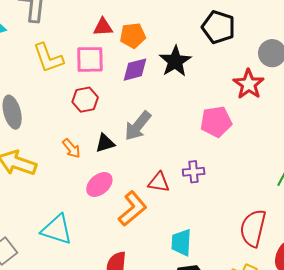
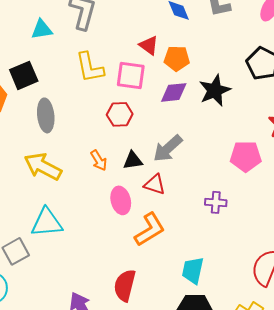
red triangle: (103, 27) -> (149, 45), turned 30
red triangle: (159, 182) -> (155, 184), moved
pink ellipse: (99, 184) -> (121, 200), turned -72
cyan triangle: (57, 230) -> (47, 222), moved, turned -32

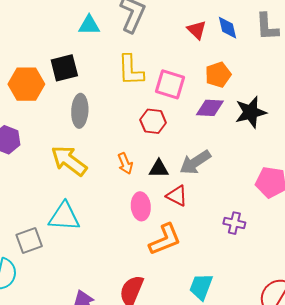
red triangle: (149, 45) -> (197, 30), moved
orange pentagon: (177, 58) -> (218, 75), turned -30

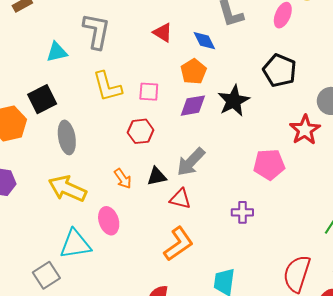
blue diamond: (227, 28) -> (204, 41), moved
pink square: (170, 84) -> (149, 92), size x0.7
pink ellipse: (141, 206) -> (109, 221), moved

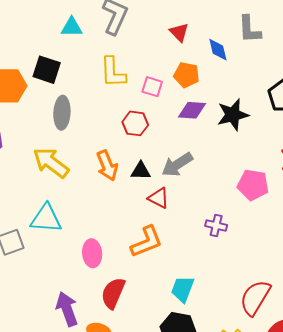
orange pentagon: (193, 71) -> (186, 75), moved, turned 30
black square: (42, 99) -> (47, 70), turned 32
orange arrow: (123, 179) -> (107, 166), size x1.4
pink ellipse: (109, 221) -> (92, 253), moved

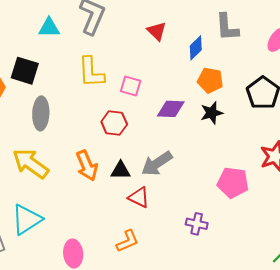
blue diamond: (218, 50) -> (196, 48), turned 60
orange pentagon: (186, 75) -> (210, 80), moved
black star: (233, 115) -> (212, 113), size x0.7
cyan triangle: (46, 219) -> (27, 219), turned -36
orange L-shape: (147, 242) -> (127, 241), size x0.7

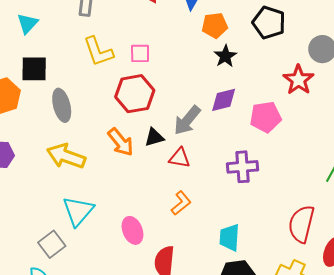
cyan triangle: (49, 28) -> (28, 23), moved, turned -30
purple diamond: (171, 109) -> (224, 100), moved
red hexagon: (114, 123) -> (135, 94), size x1.5
purple cross: (197, 224) -> (242, 167), size x1.4

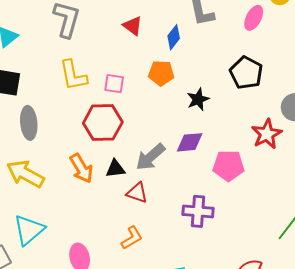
orange pentagon: (215, 25) -> (161, 73), moved

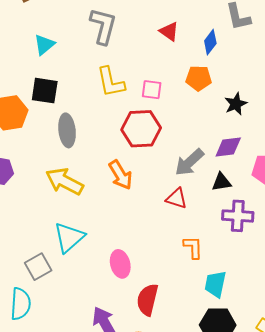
black triangle: (115, 169) -> (221, 182), moved
orange L-shape: (132, 238) -> (193, 247), moved, turned -60

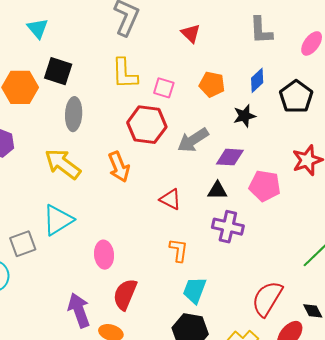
blue diamond: (210, 42) -> (257, 80), moved
cyan triangle: (44, 45) -> (38, 28), moved, turned -40
gray arrow: (189, 162) -> (193, 140), moved

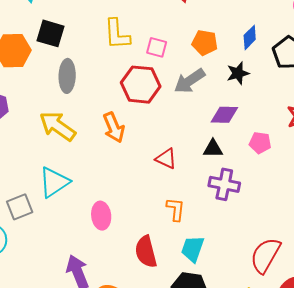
gray arrow: (193, 140) -> (190, 81), moved
pink pentagon: (265, 186) -> (260, 143), size x0.7
red semicircle: (125, 294) -> (146, 252), moved, turned -36

